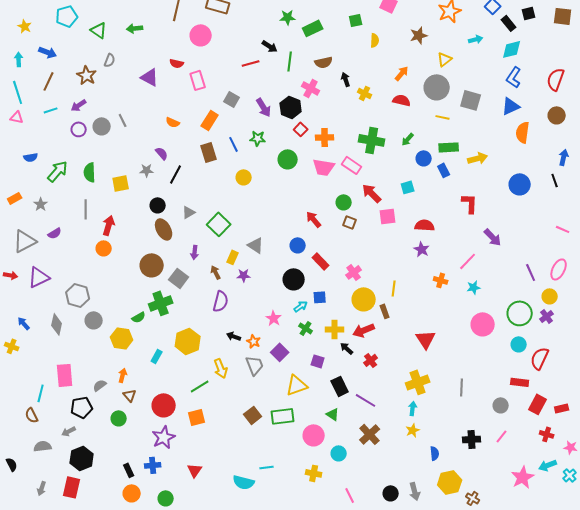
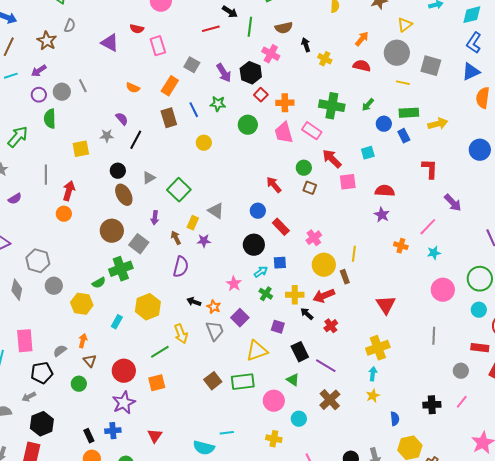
pink trapezoid: (324, 167) -> (284, 133), turned 65
green semicircle: (90, 172) -> (50, 119), moved
gray line: (462, 387) -> (434, 336), moved

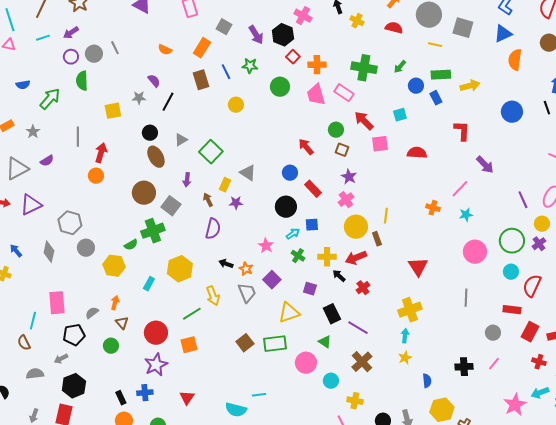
purple star: (382, 215) -> (349, 177), moved
yellow cross: (274, 439) -> (355, 401), moved

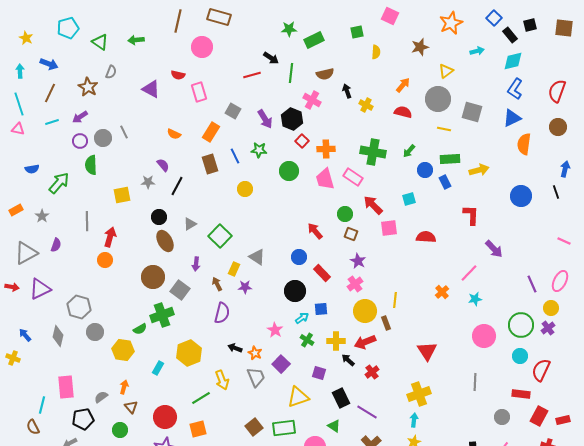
purple semicircle: (47, 161) -> (56, 245), turned -40
orange cross: (433, 208) -> (442, 292), turned 32

